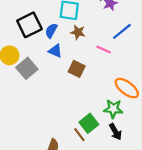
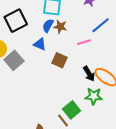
blue semicircle: (51, 31) -> (48, 26), moved
pink line: (104, 49) -> (84, 42), turned -40
black arrow: (115, 132) -> (89, 74), moved

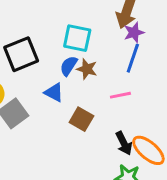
blue line: (101, 25) -> (133, 58), moved, turned -36

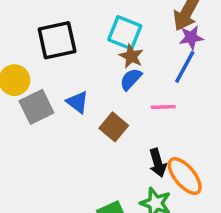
blue semicircle: (69, 66) -> (131, 79), moved
brown star: (87, 69) -> (131, 56), moved
blue triangle: (54, 92) -> (77, 102), moved

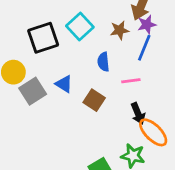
cyan square: (125, 33) -> (80, 27), moved, turned 32
brown star: (131, 56) -> (120, 30), moved, turned -30
blue semicircle: (131, 79) -> (103, 62), turned -42
black arrow: (158, 163) -> (138, 113), moved

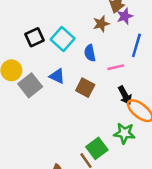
cyan square: (80, 27) -> (63, 39), moved
black square: (43, 38) -> (34, 37), size x0.7
blue line: (144, 48) -> (136, 45), moved

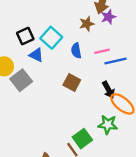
blue line: (136, 45) -> (115, 61), moved, turned 60
pink line: (116, 67) -> (102, 51), moved
blue triangle: (57, 76) -> (36, 55), moved

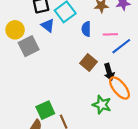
blue line: (115, 61) -> (121, 46), turned -36
brown square: (72, 83) -> (88, 63), moved
green square: (82, 139) -> (45, 110), moved

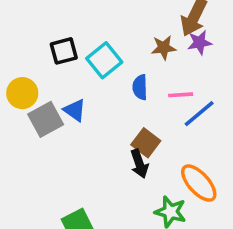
blue triangle: (48, 25) -> (75, 110), moved
black arrow: (109, 72) -> (139, 164), moved

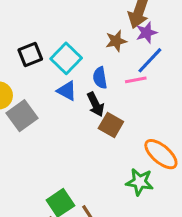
blue triangle: (75, 110) -> (67, 91), moved
blue line: (199, 114) -> (150, 60), moved
black arrow: (139, 164) -> (96, 104), moved

